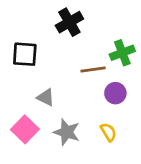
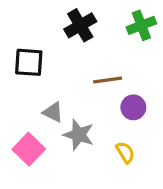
green cross: (122, 53) -> (141, 25), moved
gray star: (67, 132) -> (79, 135), moved

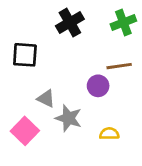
brown line: (108, 80) -> (119, 66), moved
purple circle: (133, 107) -> (98, 86), moved
yellow semicircle: (125, 152) -> (109, 134), turned -60

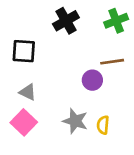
gray triangle: (46, 98) -> (28, 92), moved
gray star: (68, 118) -> (75, 121), moved
yellow semicircle: (109, 134) -> (103, 125), turned -84

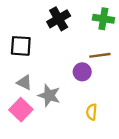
green cross: (116, 21) -> (103, 19), turned 30
gray star: (75, 121) -> (49, 95), moved

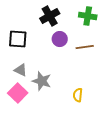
purple circle: (82, 72) -> (60, 39), moved

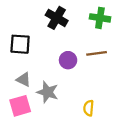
black cross: (50, 16) -> (57, 18), turned -30
purple circle: (60, 39) -> (68, 60), moved
pink square: (18, 93) -> (20, 106), turned 30

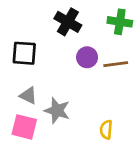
purple circle: (68, 60) -> (87, 57), moved
pink square: (20, 106) -> (24, 127), turned 30

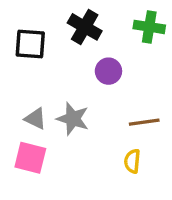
black square: (24, 53) -> (30, 44), moved
brown line: (116, 64) -> (144, 122), moved
gray star: (57, 111) -> (73, 119), moved

